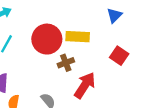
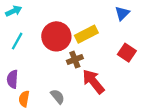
yellow rectangle: (78, 37) -> (86, 34), turned -30
red arrow: (85, 85) -> (93, 81), turned -72

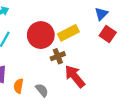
red square: (127, 53) -> (108, 34), moved
orange semicircle: (24, 99) -> (19, 86), moved

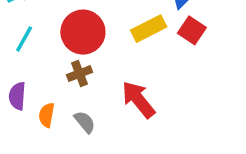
yellow rectangle: (68, 33) -> (149, 29), moved
brown cross: (58, 56) -> (80, 74), moved

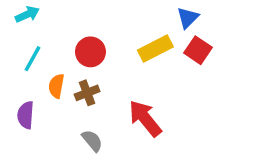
red circle: (83, 32) -> (90, 52), size x0.7
orange semicircle: (47, 115) -> (56, 86), moved

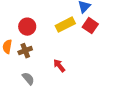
red arrow: (145, 118) -> (59, 66), size x0.6

